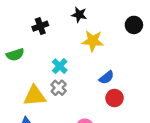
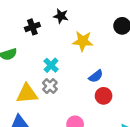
black star: (79, 15) -> (61, 16), moved

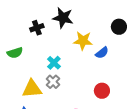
black star: (61, 16) -> (63, 18), size x1.5
blue semicircle: (96, 76) -> (102, 53), moved

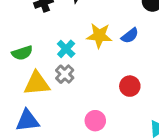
yellow star: (83, 41) -> (99, 36), moved
green semicircle: (15, 53) -> (22, 53), moved

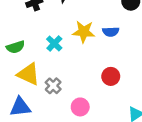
blue semicircle: (130, 36) -> (111, 32), turned 35
gray cross: (65, 74) -> (53, 86), moved
yellow triangle: (37, 83) -> (28, 74), turned 30

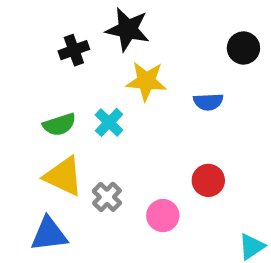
yellow star: (84, 32) -> (146, 81), moved
green semicircle: (16, 47) -> (59, 125), moved
pink circle: (80, 107) -> (163, 216), moved

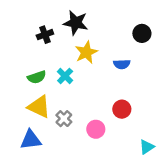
yellow star: (146, 81) -> (86, 52), turned -30

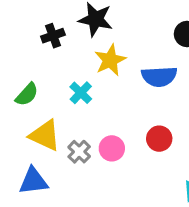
blue semicircle: (122, 64) -> (159, 76), size x1.5
green semicircle: (37, 77) -> (27, 94), moved, turned -30
pink circle: (96, 129) -> (112, 148), moved

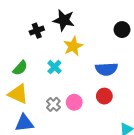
blue semicircle: (159, 76) -> (106, 69), moved
yellow triangle: (45, 135) -> (18, 94), moved

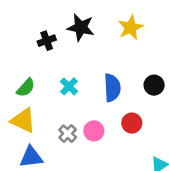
black circle: (122, 30) -> (154, 85), moved
yellow star: (73, 46) -> (130, 27), moved
blue semicircle: (106, 69) -> (112, 88), moved, turned -90

